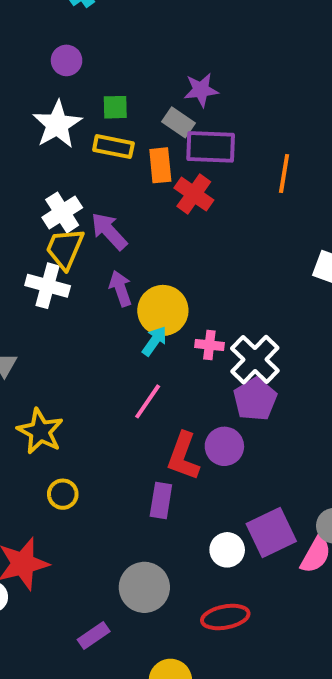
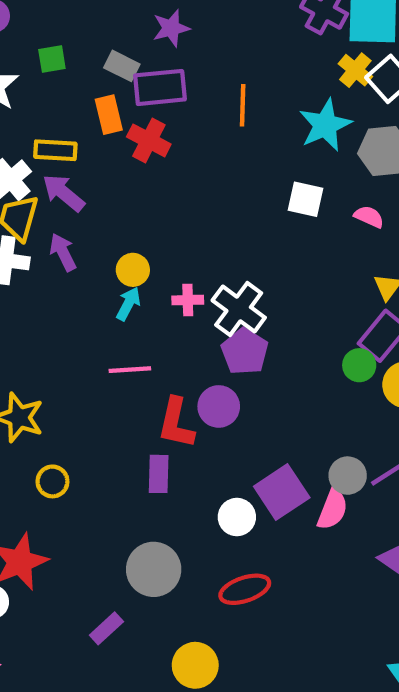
purple star: (201, 90) -> (171, 28), moved
yellow rectangle: (113, 147) -> (55, 150), moved
purple arrow: (121, 288) -> (63, 252), moved
yellow circle: (163, 310) -> (133, 270), size x0.6
pink line: (148, 401) -> (130, 370), turned 60

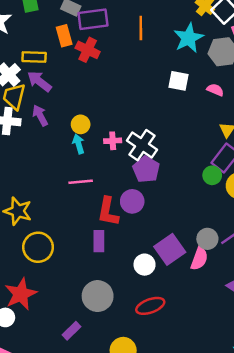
cyan arrow: (128, 304) -> (79, 144), turned -42
yellow circle: (52, 481) -> (38, 247), size x1.6

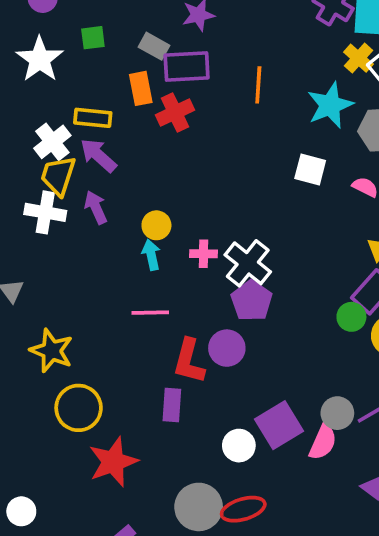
red cross: (88, 50) -> (175, 113), turned 35
red star: (21, 294) -> (113, 462), moved
gray circle: (98, 296) -> (199, 507), moved

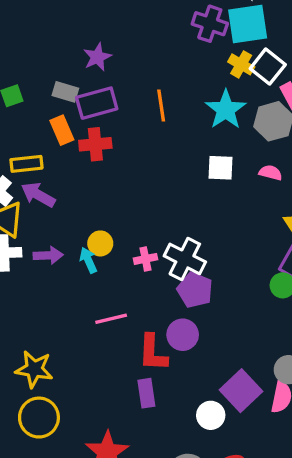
red cross: (175, 113) -> (95, 144), turned 32
purple arrow: (96, 207) -> (48, 255), moved, turned 124
cyan arrow: (151, 255) -> (88, 260), moved
yellow circle: (79, 408) -> (39, 418), moved

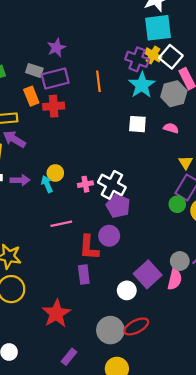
purple cross: (210, 24) -> (137, 59), moved

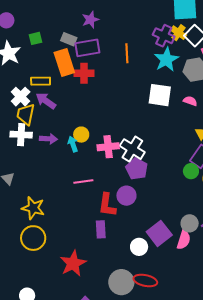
orange rectangle: (31, 96) -> (64, 62), size x1.5
white square: (137, 124) -> (160, 95), size x1.4
pink cross: (85, 184) -> (108, 147), size x1.5
red ellipse: (136, 326) -> (145, 280), turned 35

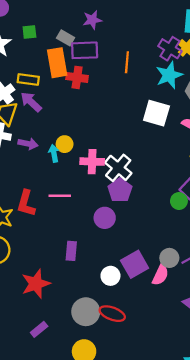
red L-shape: (107, 205) -> (26, 203), moved

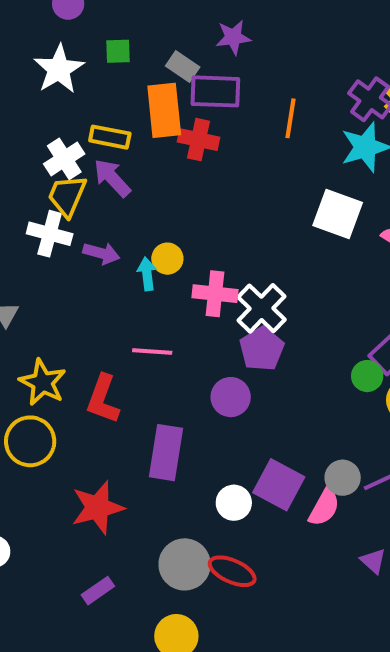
red L-shape: (26, 203) -> (103, 399), moved
purple rectangle: (71, 251) -> (166, 453), size x1.5
purple square: (135, 264) -> (279, 485), turned -36

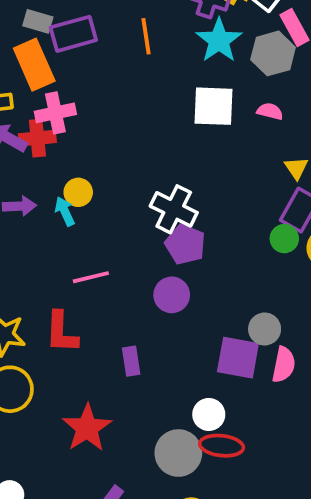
red cross: (198, 140) -> (37, 138), moved
pink cross: (215, 294) -> (55, 113), moved
purple rectangle: (166, 453) -> (131, 361), size x0.6
gray circle: (343, 478) -> (265, 329), moved
white circle: (234, 503) -> (209, 414), moved

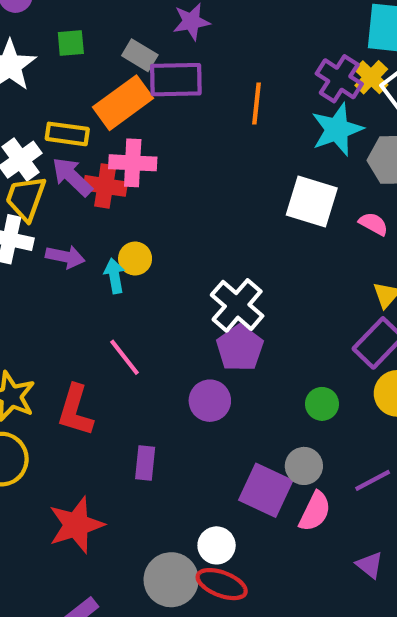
orange rectangle: (34, 65) -> (123, 103), turned 63
green circle: (284, 239) -> (322, 404), moved
pink line: (91, 277) -> (124, 357), turned 51

